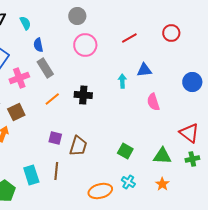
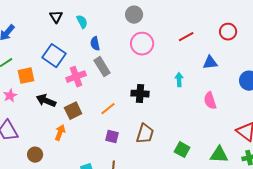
blue triangle: (144, 70) -> (210, 63), moved
orange line: (52, 99) -> (108, 109), moved
brown trapezoid: (78, 146) -> (145, 134), moved

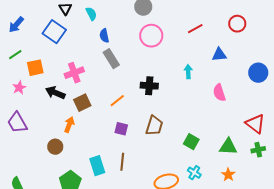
blue square: (54, 56) -> (54, 32), moved
pink cross: (76, 77) -> (74, 73), moved
brown circle: (35, 155) -> (55, 147), moved

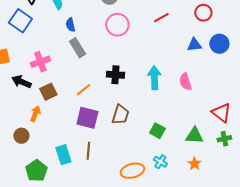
blue triangle: (219, 55) -> (194, 45), moved
cyan arrow: (188, 72) -> (154, 78), moved, size x1.6
blue circle: (258, 73) -> (219, 44), moved
purple square: (121, 129) -> (87, 118), size x1.6

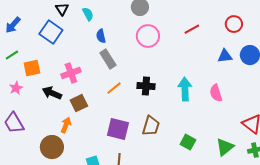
orange line: (83, 90) -> (114, 88), moved
brown circle: (21, 136) -> (52, 147), size x1.5
green triangle: (194, 136) -> (225, 147), turned -42

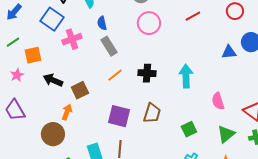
blue triangle: (225, 56) -> (229, 52), moved
pink cross: (71, 73) -> (72, 39), moved
pink semicircle: (216, 93) -> (218, 101), moved
green square: (188, 142) -> (189, 129), turned 35

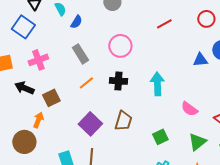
blue semicircle: (102, 23) -> (76, 22), moved, turned -136
pink circle: (149, 23) -> (120, 46), moved
pink cross: (72, 39) -> (38, 60), moved
pink semicircle: (218, 101) -> (189, 109), turned -36
purple square: (119, 116) -> (90, 124), turned 30

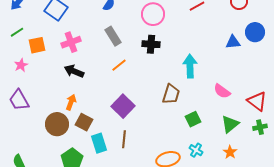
pink circle: (120, 46) -> (153, 14), moved
black cross: (118, 81) -> (151, 44), moved
black arrow: (24, 88) -> (74, 71), moved
brown square: (51, 98) -> (84, 122), moved, turned -36
brown trapezoid: (123, 121) -> (171, 94), moved

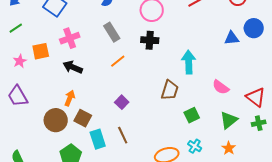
orange square: (37, 45) -> (41, 51), moved
purple square: (123, 106) -> (122, 102), size x0.6
brown line: (124, 139) -> (123, 135), turned -30

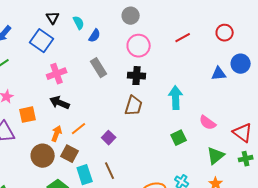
orange square: (41, 51) -> (28, 115), moved
orange line: (118, 61) -> (79, 129), moved
brown trapezoid: (170, 90) -> (134, 106), moved
green square: (192, 115) -> (179, 138), moved

